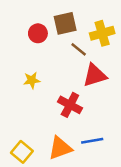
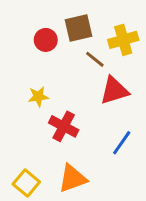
red cross: (70, 105) -> (64, 126), moved
blue line: (92, 141) -> (122, 143), moved, turned -45

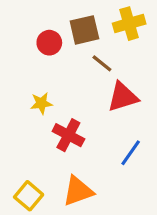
yellow cross: (123, 40) -> (129, 24), moved

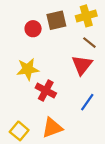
brown line: (102, 63) -> (89, 43), moved
red triangle: (123, 97) -> (82, 65), turned -35
yellow star: (41, 103) -> (28, 69), size x1.5

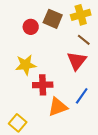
brown square: (56, 20) -> (53, 19), turned 36
red cross: (46, 90) -> (43, 85), turned -30
orange triangle: (52, 128) -> (58, 107), moved

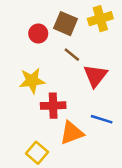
brown line: (84, 40) -> (72, 55), moved
blue line: (82, 96) -> (102, 119), turned 72
yellow square: (18, 123) -> (37, 153), moved

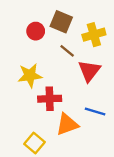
yellow cross: (100, 19) -> (94, 35), moved

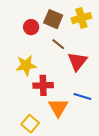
yellow cross: (94, 35) -> (81, 18), moved
orange triangle: (67, 124) -> (58, 108), turned -40

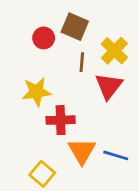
yellow cross: (81, 18) -> (114, 51), moved, turned -30
brown line: (58, 44) -> (82, 62), turned 56
blue line: (82, 97) -> (116, 155), moved

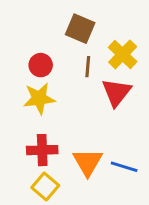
red circle: (44, 38) -> (41, 65), moved
red cross: (61, 120) -> (42, 150), moved

